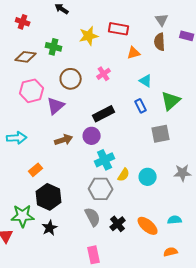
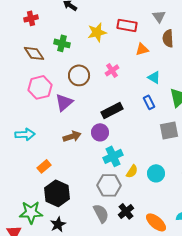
gray triangle: (162, 20) -> (159, 16), moved
red cross: (23, 22) -> (31, 18), turned -32
brown diamond: (26, 57) -> (34, 53), turned 50
black cross: (118, 224) -> (126, 211), moved

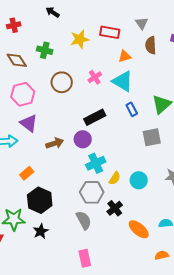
cyan triangle: (154, 77) -> (123, 81), moved, size x1.6
purple triangle: (64, 102) -> (29, 123), moved, turned -42
black cross: (126, 211) -> (115, 208), moved

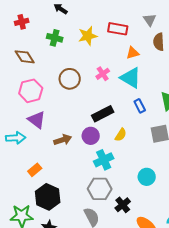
green cross: (45, 50) -> (55, 38), moved
yellow semicircle: (115, 178) -> (121, 135), moved

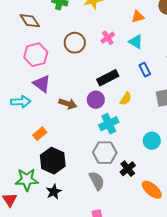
cyan triangle: (131, 78) -> (136, 42), size x0.7
brown arrow: (63, 140) -> (68, 104), turned 36

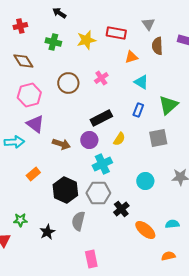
cyan triangle: (136, 42) -> (141, 82), moved
blue rectangle: (145, 70) -> (138, 110), turned 48
black hexagon: (53, 161) -> (65, 190), moved
green star: (27, 180) -> (20, 220), size x0.6
gray semicircle: (97, 181) -> (78, 221), moved, turned -138

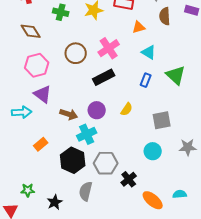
pink cross: (101, 78) -> (109, 48), size x1.5
green triangle: (168, 105) -> (176, 75), turned -35
black rectangle: (101, 118) -> (104, 77), moved
gray square: (158, 138) -> (162, 120), moved
cyan cross: (102, 164) -> (87, 134), moved

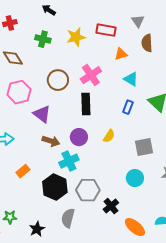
black rectangle: (104, 77) -> (86, 104), turned -65
purple triangle: (43, 94) -> (42, 114), moved

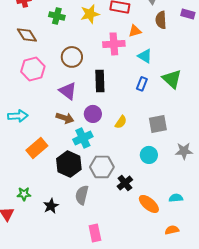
pink cross: (91, 75) -> (114, 44), moved, turned 30
purple triangle: (42, 114) -> (68, 91), moved
yellow semicircle: (109, 136) -> (121, 122), moved
orange rectangle: (23, 171) -> (37, 148), size x1.5

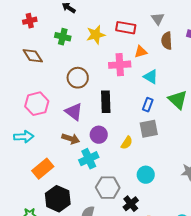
pink hexagon: (33, 69) -> (37, 104), moved
gray square: (158, 124) -> (149, 129), moved
cyan circle: (149, 155) -> (146, 175), moved
black hexagon: (69, 164) -> (58, 199), moved

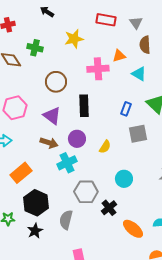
red rectangle: (126, 28) -> (106, 20), moved
green cross: (63, 37) -> (35, 48), moved
cyan triangle: (151, 77) -> (139, 74), moved
gray square: (149, 129) -> (138, 134), moved

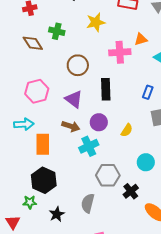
orange rectangle: (21, 173) -> (43, 144), moved, turned -50
black hexagon: (36, 203) -> (44, 180), moved

